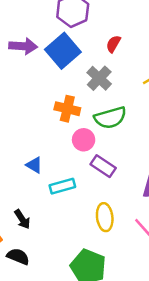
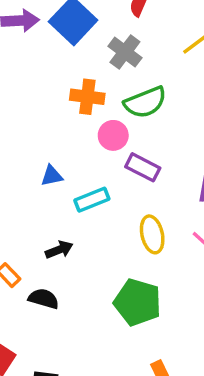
blue triangle: (34, 165) -> (52, 176), turned -36
black arrow: (22, 219) -> (59, 250), moved, turned -72

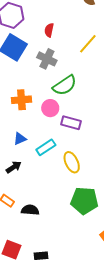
orange cross: (87, 97) -> (21, 100), moved
yellow ellipse: (152, 234) -> (72, 162), moved
black arrow: (59, 250) -> (14, 167), moved

